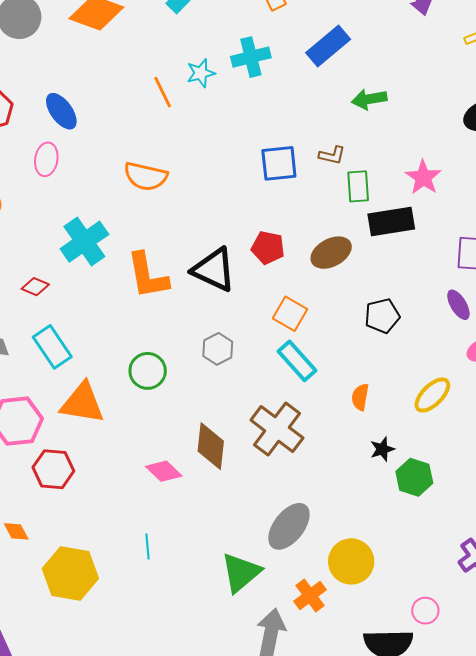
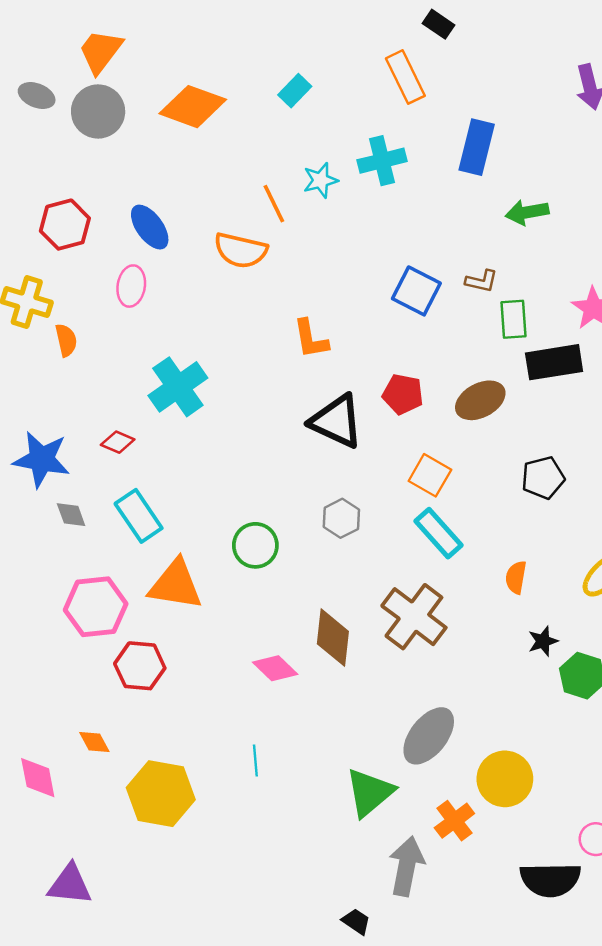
blue rectangle: (328, 46) -> (477, 147), turned -36
blue square: (279, 163) -> (416, 291), turned 33
orange semicircle: (146, 176) -> (241, 250), moved
orange L-shape: (148, 276) -> (311, 339), moved, size x0.7

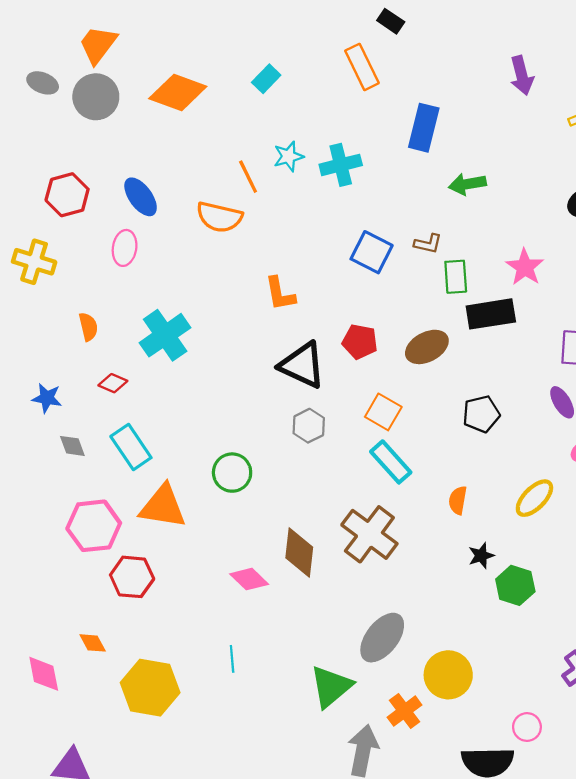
cyan cross: (382, 161) -> (341, 165), moved
orange semicircle: (66, 340) -> (88, 327), moved
blue star: (42, 459) -> (47, 398), size x0.6
gray hexagon: (341, 518) -> (309, 426), moved

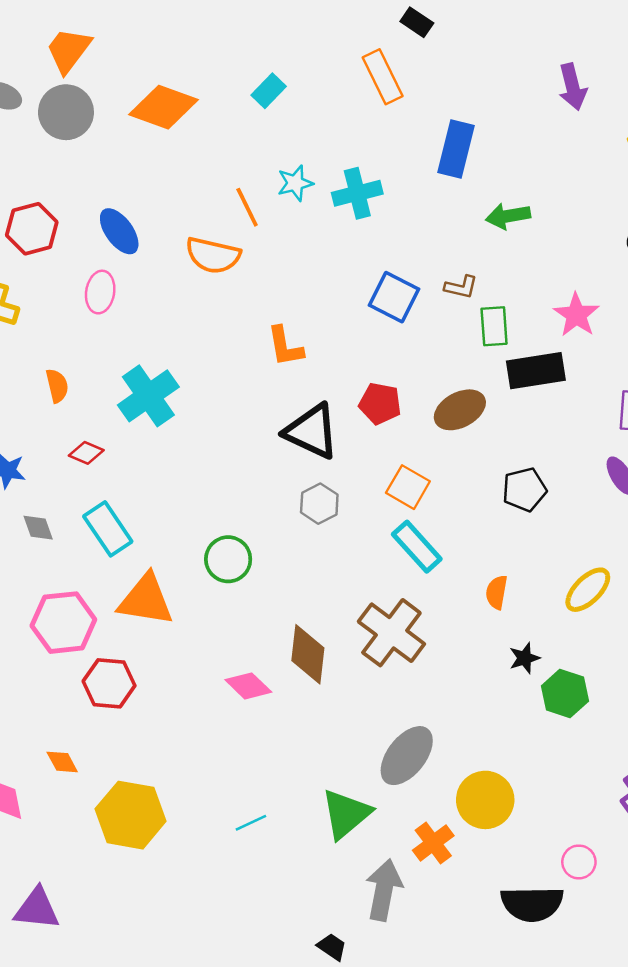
cyan line: (232, 659) -> (251, 823), moved, turned 70

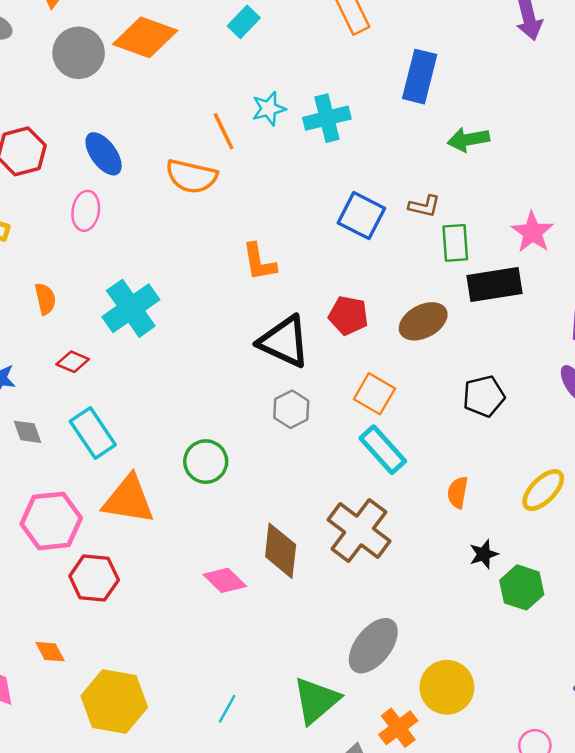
gray circle: (66, 112) -> (79, 53), moved
cyan line: (251, 823) -> (227, 709), turned -36

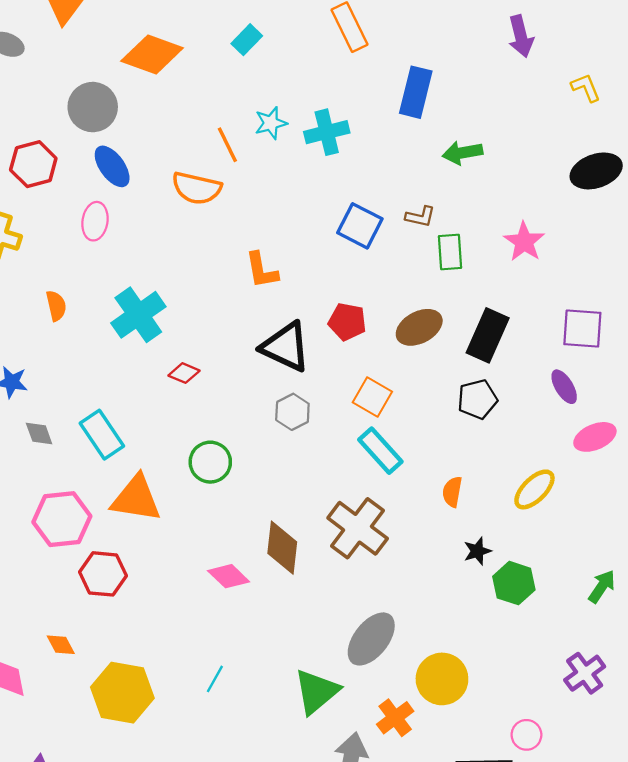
gray circle: (79, 53) -> (93, 107), moved
black rectangle: (494, 284) -> (488, 335), moved, turned -57
red diamond: (73, 362) -> (184, 373), moved
cyan line: (227, 709) -> (215, 679), moved

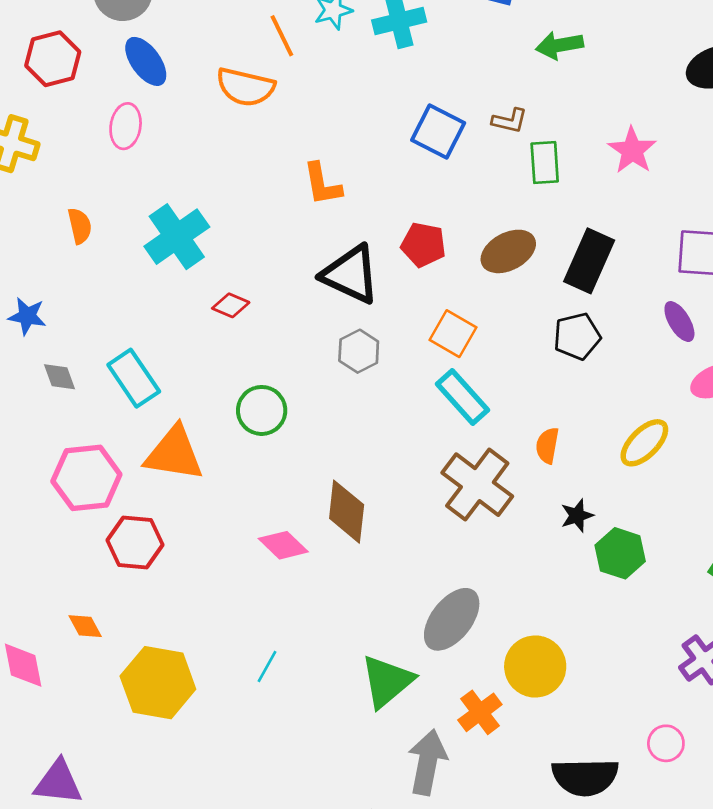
brown cross: (358, 528) -> (477, 485), moved
pink circle: (526, 735) -> (666, 743), moved

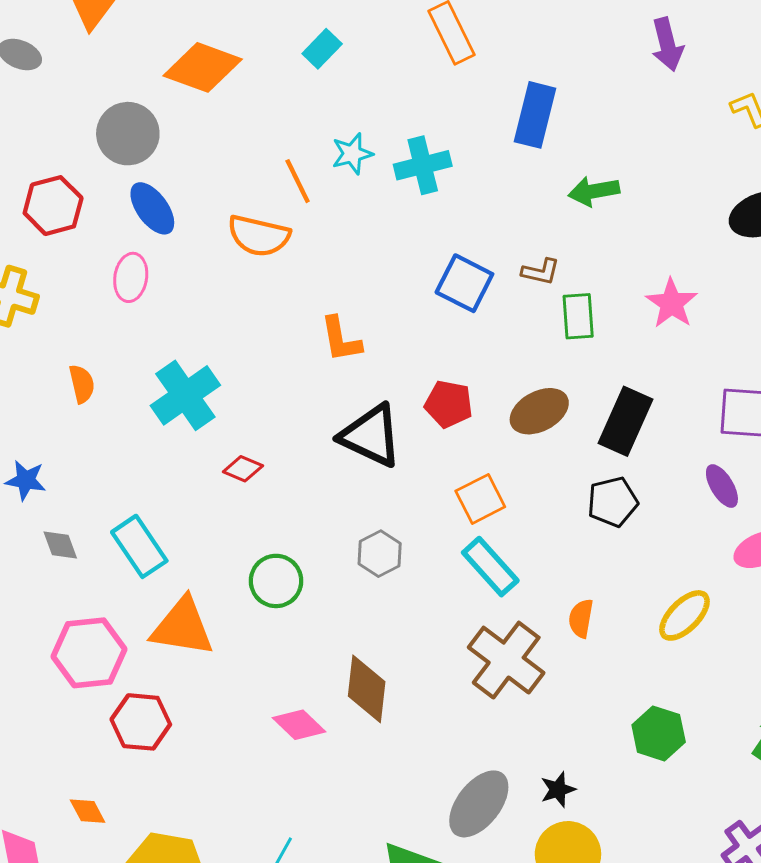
orange square: (453, 334) -> (480, 499), turned 33
gray hexagon: (359, 351) -> (380, 554), moved
black star: (577, 516) -> (558, 790), moved

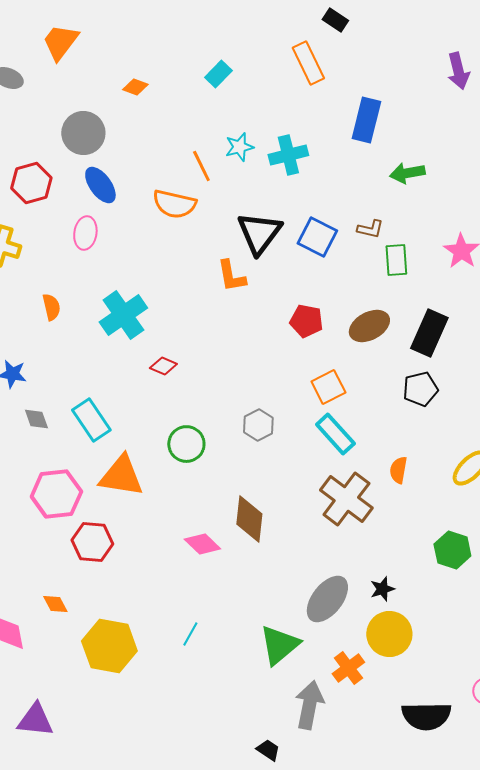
orange diamond: (203, 67) -> (135, 87), size x0.5
black triangle: (371, 436) -> (259, 233), moved, turned 42

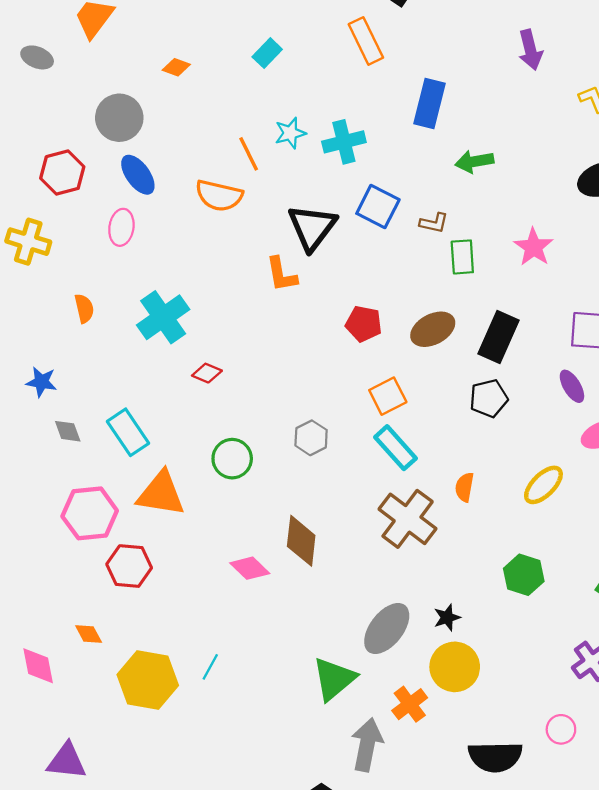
blue square: (317, 237) -> (378, 207), moved
cyan line: (190, 634) -> (210, 667), moved

